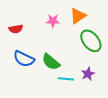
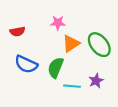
orange triangle: (78, 16) -> (71, 44), moved
green semicircle: (51, 62) -> (56, 68), turned 72

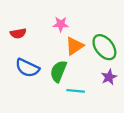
purple star: (96, 81) -> (109, 77), moved

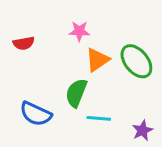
blue semicircle: (27, 68) -> (36, 114), moved
purple star: (109, 77) -> (142, 130), moved

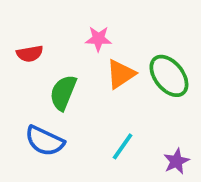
green semicircle: (76, 93) -> (63, 93), moved
cyan line: (99, 118) -> (123, 146), turned -60

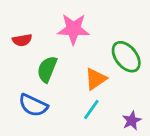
pink star: (98, 39) -> (73, 29), size x1.6
orange triangle: (121, 74) -> (96, 79), moved

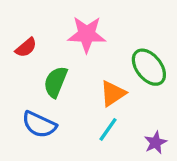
red semicircle: (22, 40) -> (26, 48), turned -30

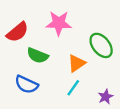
red semicircle: (26, 48) -> (17, 32), size x1.5
green semicircle: (56, 82) -> (38, 55), turned -90

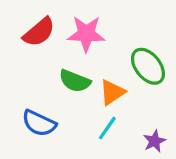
red semicircle: (17, 32) -> (39, 32), moved
green semicircle: (38, 55) -> (75, 81), moved

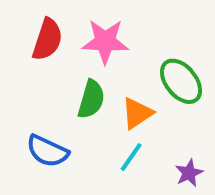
red semicircle: (39, 32) -> (47, 39), turned -32
green semicircle: (75, 81) -> (91, 99), turned -96

